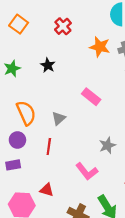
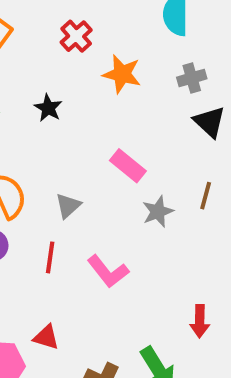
orange star: (100, 47) -> (122, 74), moved
gray star: (107, 145) -> (158, 212), moved
pink L-shape: (87, 171) -> (108, 271), moved

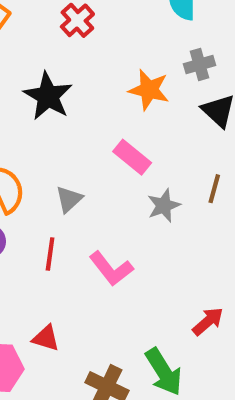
orange star: (122, 74) -> (149, 90), moved
black star: (48, 108) -> (48, 96), size x1.6
red arrow: (200, 321) -> (208, 321), turned -132

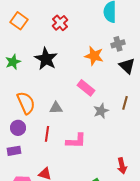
gray triangle: (69, 199) -> (56, 108), turned 40
pink L-shape: (111, 269) -> (76, 141), turned -50
red arrow: (208, 321) -> (122, 166), turned 119

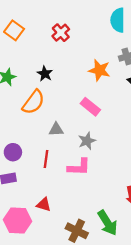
black star: (46, 59) -> (45, 74), size x0.6
orange semicircle: (26, 103) -> (33, 102), moved, turned 60
gray star: (101, 111) -> (87, 141), moved

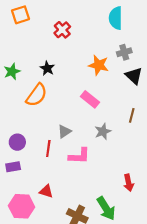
orange square: (14, 30) -> (21, 15), moved, turned 36
gray triangle: (56, 129) -> (64, 131), moved, turned -32
gray star: (87, 141) -> (103, 131), moved

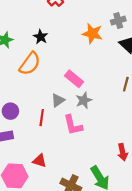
pink rectangle: (90, 99) -> (74, 79), moved
gray star: (103, 131) -> (84, 100), moved
pink L-shape: (79, 156) -> (73, 125), turned 75

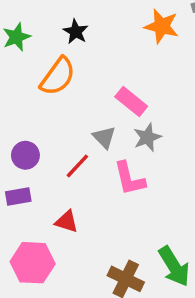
gray triangle: (58, 100) -> (104, 137), turned -40
red line: (42, 118) -> (77, 166), turned 35
red triangle: (40, 161) -> (67, 222), moved

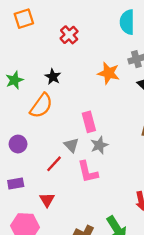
pink rectangle: (131, 101) -> (89, 122), turned 36
purple circle: (25, 155) -> (18, 144), moved
red triangle: (67, 222) -> (47, 200), turned 42

